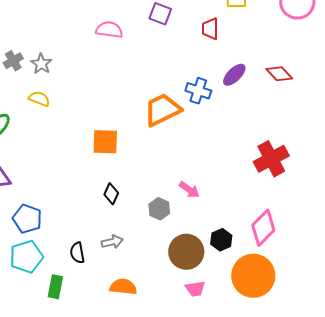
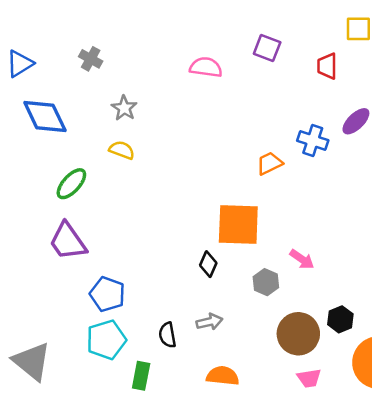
gray cross: (13, 61) -> (91, 59), moved, turned -30
orange trapezoid: (162, 110) -> (270, 163), size x0.6
orange square: (105, 142) -> (238, 225), moved, size x1.4

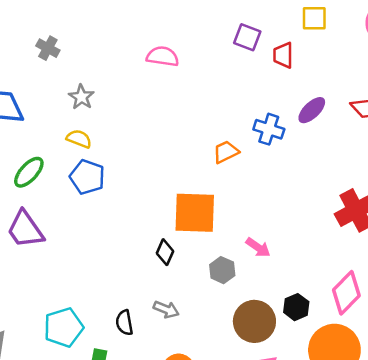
purple square: (267, 48) -> (247, 37), moved
blue pentagon: (107, 294) -> (87, 177), moved
gray arrow: (209, 322) -> (166, 309), turned 35

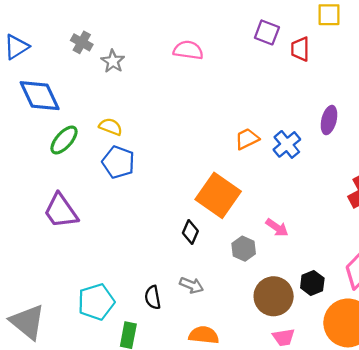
gray star: (81, 97) -> (113, 61), moved
purple ellipse: (312, 110) -> (329, 120), moved, turned -32
blue cross: (269, 129) -> (287, 144), moved, turned 32
green ellipse: (29, 172) -> (64, 140), moved
orange square: (195, 213) -> (218, 195), turned 33

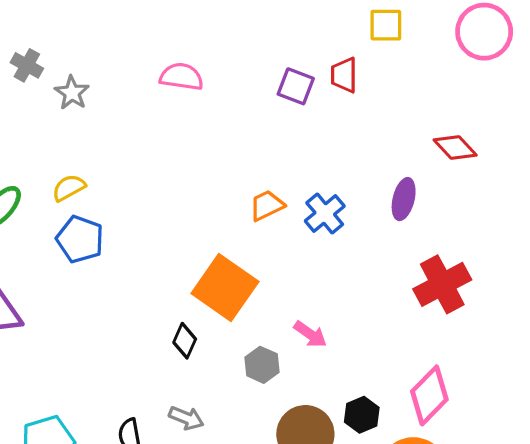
purple square: (267, 32) -> (296, 86), moved
purple ellipse: (329, 120) -> (404, 199), moved
yellow semicircle: (111, 127) -> (69, 188), turned -50

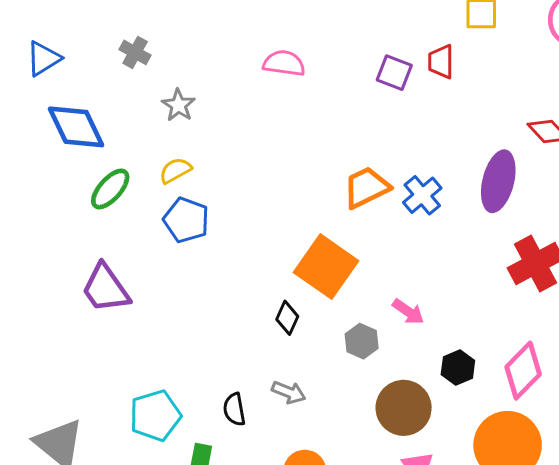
gray star: (72, 93) -> (178, 105), moved
purple ellipse: (404, 199) -> (498, 181), size x1.5
orange trapezoid: (267, 205) -> (366, 187), size x1.4
black hexagon: (362, 415) -> (458, 367), moved

